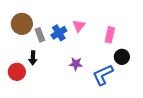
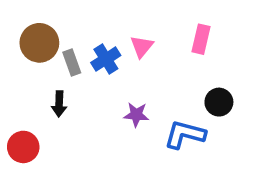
pink rectangle: (110, 35) -> (201, 39), moved
red circle: (17, 72) -> (23, 147), moved
blue L-shape: (103, 75) -> (185, 134), turned 40

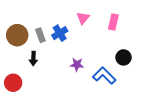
brown circle: (39, 43) -> (17, 35), moved
pink triangle: (142, 46) -> (83, 18), moved
blue L-shape: (185, 134) -> (104, 76), turned 30

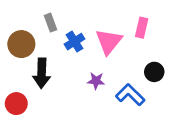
pink triangle: (83, 18) -> (109, 42), moved, size x1.6
gray rectangle: (40, 35) -> (50, 23), moved
black arrow: (33, 58) -> (42, 73), size x1.6

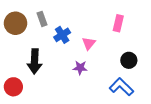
pink triangle: (109, 42) -> (89, 43), moved, size x0.6
brown circle: (21, 44) -> (16, 23), moved
blue L-shape: (130, 95) -> (121, 87), moved

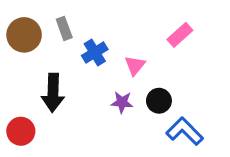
pink rectangle: (118, 23) -> (180, 35), turned 35
black circle: (129, 60) -> (159, 101), moved

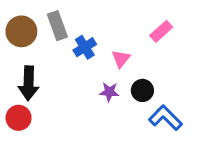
gray rectangle: (64, 28) -> (57, 26), size x1.4
black arrow: (53, 93) -> (29, 83), moved

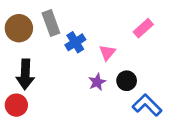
purple star: (109, 92) -> (97, 82), turned -30

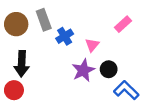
purple star: (97, 82) -> (83, 70), size x1.5

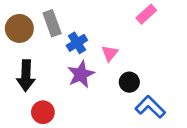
pink rectangle: (123, 24) -> (146, 14), moved
purple star: (83, 70) -> (81, 74), moved
red circle: (14, 90) -> (43, 112), moved

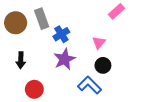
pink triangle: (110, 53) -> (99, 43), moved
black arrow: (26, 76) -> (21, 60), size x0.7
blue L-shape: (150, 107) -> (89, 85), moved

